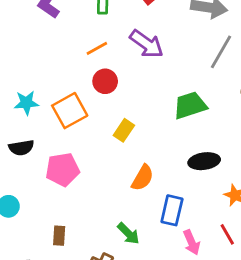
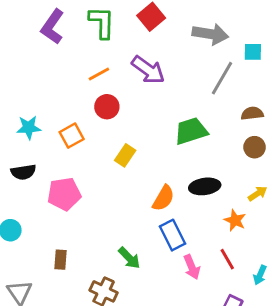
orange square: (70, 111) -> (72, 136), size x0.7
orange semicircle: (143, 178) -> (163, 198), moved
blue rectangle: (172, 210) -> (173, 235), turned -40

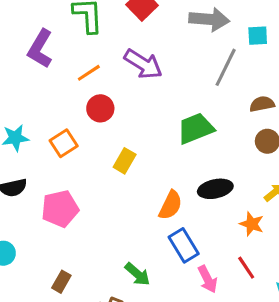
purple L-shape: (53, 27) -> (40, 49), moved
brown rectangle: (61, 260) -> (61, 282), turned 30

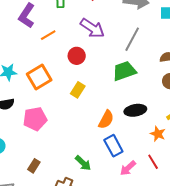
gray line: (226, 67) -> (132, 39), moved
orange line: (89, 73) -> (48, 35), moved
red circle: (100, 108) -> (77, 56), moved
orange square: (64, 143) -> (39, 77), size x1.4
pink arrow: (208, 279) -> (128, 168), turned 72

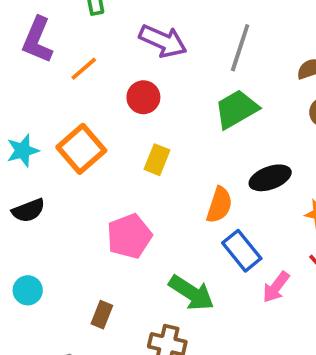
pink pentagon: (35, 119) -> (129, 236), moved
green arrow: (83, 163) -> (191, 293), size x1.4

